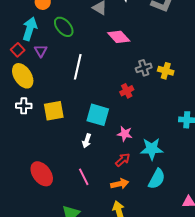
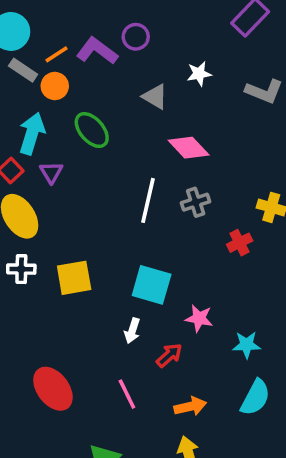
white line: (78, 67) -> (148, 200), moved
gray cross: (144, 68) -> (196, 202), moved
red cross: (127, 91) -> (240, 243), moved
cyan star: (152, 149) -> (247, 345), size x0.7
red arrow: (123, 160) -> (169, 355), moved

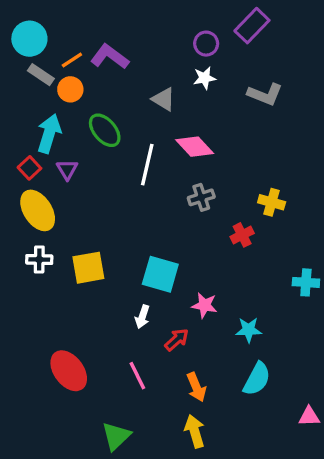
purple circle: (136, 37) -> (206, 44), moved
white line: (148, 200) -> (147, 165), moved
orange arrow: (190, 406) -> (196, 387), turned 80

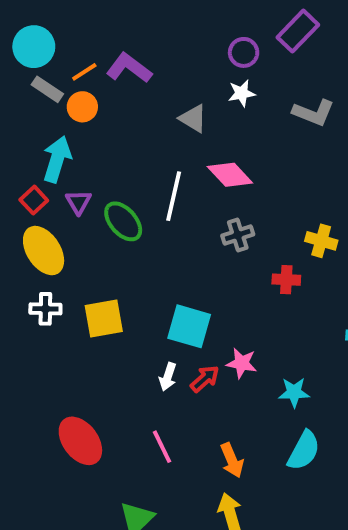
green ellipse: (105, 130) -> (123, 221), moved
red cross: (242, 235) -> (286, 280), turned 30
red arrow: (177, 340) -> (205, 379), moved

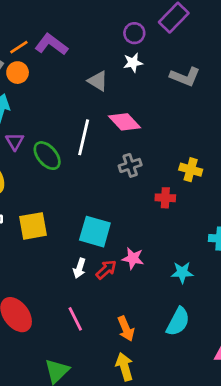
cyan star: (294, 392) -> (182, 272), moved

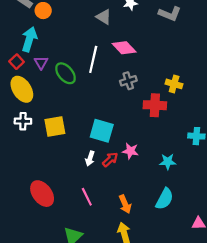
red cross: (165, 198) -> (155, 105), size x1.5

